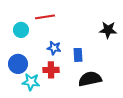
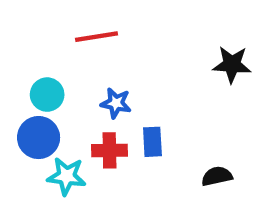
cyan circle: (21, 30) -> (47, 95), moved
blue rectangle: (78, 55) -> (152, 142), moved
black semicircle: (90, 79) -> (217, 176), moved, size x0.6

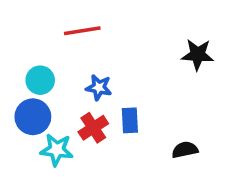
red cross: (109, 150) -> (93, 128), turned -32

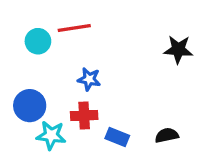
cyan circle: (40, 80) -> (38, 41), moved
blue rectangle: (130, 120) -> (117, 137), moved, turned -65
red cross: (93, 128) -> (84, 116), turned 30

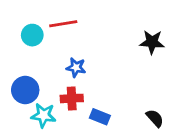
black semicircle: (167, 135) -> (155, 118), moved, turned 60

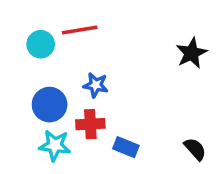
black star: (152, 42) -> (192, 53), turned -30
blue circle: (25, 90) -> (50, 105), moved

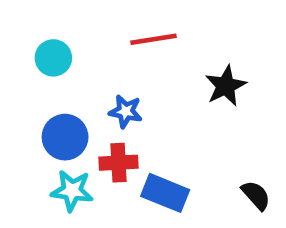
red line: (80, 30) -> (153, 39), moved
black star: (192, 53) -> (226, 86), moved
blue rectangle: (126, 147) -> (165, 193), size x1.4

